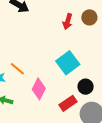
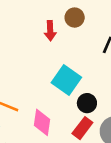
black circle: (86, 87) -> (87, 103), moved

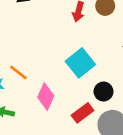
black circle: (87, 103) -> (103, 92), moved

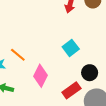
cyan square: (80, 63) -> (71, 48), size x0.7

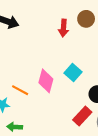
pink diamond: (40, 76) -> (46, 81), moved

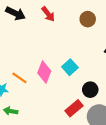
red arrow: (63, 28) -> (48, 14), moved, turned -49

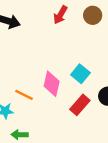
red arrow: (48, 14) -> (60, 15), moved, turned 77
red rectangle: (74, 108) -> (80, 105), moved

